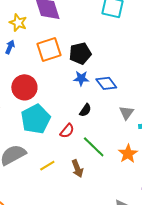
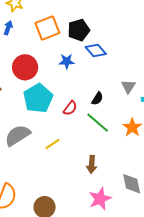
blue star: (81, 78) -> (67, 61), moved
blue diamond: (106, 83) -> (96, 50), moved
black semicircle: (85, 110) -> (97, 99), moved
brown arrow: (77, 169) -> (92, 164), moved, turned 30

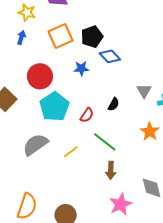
green line: (98, 123) -> (105, 142), moved

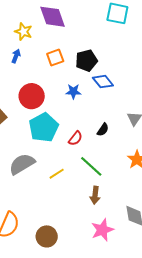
orange square: (61, 36) -> (55, 58), size x0.7

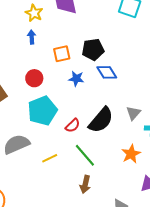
blue arrow: (16, 56) -> (32, 37), moved, turned -32
orange square: (55, 58) -> (62, 54), moved
red circle: (32, 96) -> (34, 78), size x0.7
black semicircle: (103, 130) -> (101, 120), size x2.0

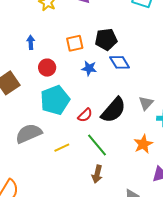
blue arrow: (32, 37) -> (31, 42), moved

